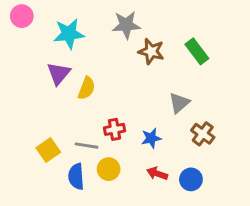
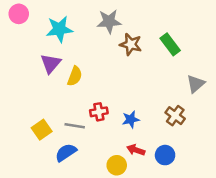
gray triangle: (179, 103) -> (196, 84), moved
yellow circle: (109, 169) -> (117, 165), moved
blue semicircle: (76, 176) -> (66, 153), turned 60

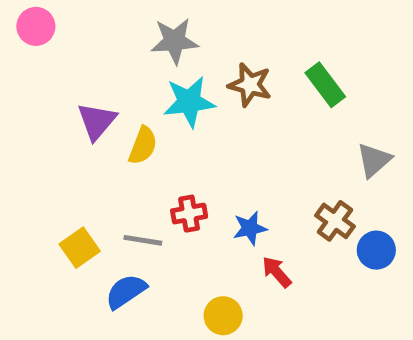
gray star: (109, 21) -> (175, 41), moved
cyan star: (59, 29) -> (189, 102), moved
red arrow: (136, 150) -> (277, 272), moved, turned 30
blue circle: (165, 155) -> (376, 250), moved

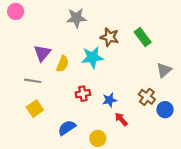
cyan star: (189, 102) -> (92, 57), moved
gray line: (143, 240) -> (33, 81), moved
blue semicircle: (126, 291) -> (67, 128), moved

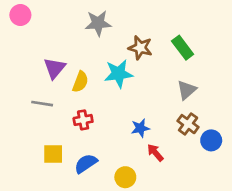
gray triangle: (164, 70) -> (187, 90), moved
red cross: (83, 94) -> (83, 120), moved
yellow square: (35, 109) -> (53, 154), moved, turned 35

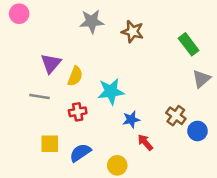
brown star: (140, 48) -> (133, 32), moved
green rectangle: (183, 48) -> (189, 44), moved
cyan star: (119, 74) -> (111, 91), moved
gray triangle: (187, 90) -> (201, 79), moved

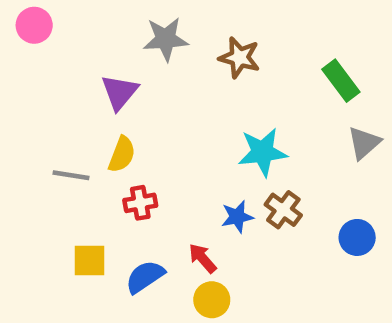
purple triangle: (51, 63) -> (120, 92), moved
yellow semicircle: (75, 76) -> (122, 154), moved
cyan star: (111, 91) -> (263, 152), moved
brown cross: (176, 116) -> (283, 210), moved
red arrow: (145, 142) -> (203, 258), moved

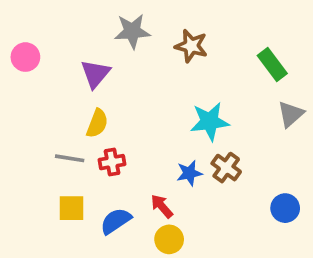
pink circle: (34, 25) -> (25, 57), moved
gray line: (71, 175) -> (70, 158), moved
blue circle: (357, 237) -> (285, 208), moved

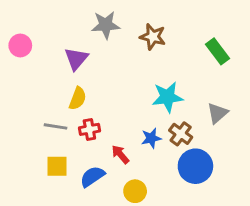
gray triangle: (291, 114) -> (217, 113), moved
red arrow: (162, 206) -> (120, 154), moved
blue circle: (285, 208) -> (195, 166), moved, size x1.5

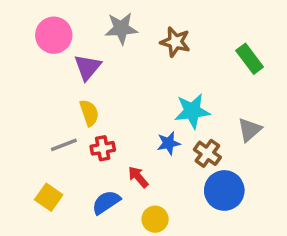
pink circle: (20, 45) -> (54, 35), moved, size x1.4
yellow semicircle: (78, 98) -> (89, 113), turned -40
gray line: (56, 126) -> (64, 145), turned -30
blue star: (151, 138) -> (169, 143), moved
yellow square: (57, 166) -> (49, 197), moved, turned 35

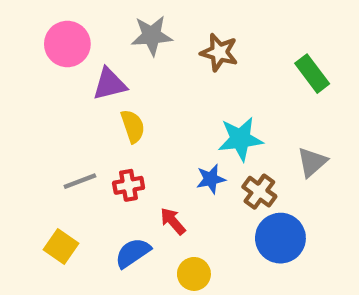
purple triangle: (88, 67) -> (110, 84), turned 36
yellow semicircle: (89, 113) -> (133, 126), moved

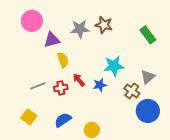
gray star: (152, 36) -> (80, 29), moved
brown cross: (259, 192) -> (132, 91), moved
red arrow: (173, 221) -> (79, 80), moved
blue circle: (280, 238) -> (148, 111), moved

